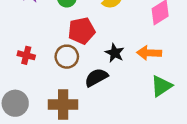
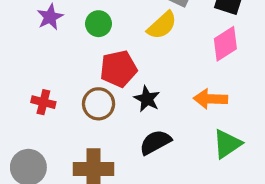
black star: (115, 53) -> (147, 99), moved
black semicircle: (96, 77) -> (155, 142), moved

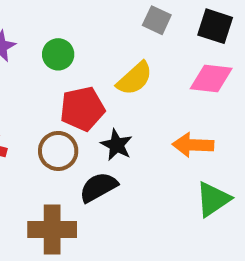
yellow semicircle: (162, 25) -> (135, 79), moved
pink diamond: (225, 44) -> (211, 79), turned 39
black semicircle: (155, 142) -> (98, 187), moved

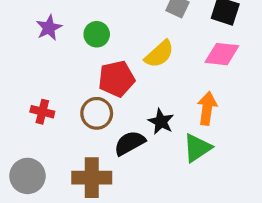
black star: (117, 145) -> (161, 122), moved
orange arrow: (193, 145) -> (207, 108), turned 96
green triangle: (213, 199) -> (197, 148), moved

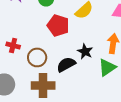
red pentagon: (116, 79) -> (58, 25), turned 30
brown circle: (97, 113) -> (37, 57), moved

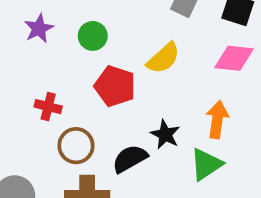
red cross: (13, 45) -> (48, 107), moved

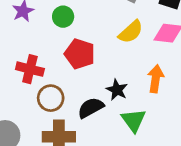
yellow semicircle: (163, 58) -> (131, 32), moved
red cross: (48, 107) -> (30, 69), size x1.4
green triangle: (206, 164) -> (133, 120), moved, turned -32

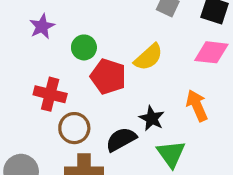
green circle: (63, 17) -> (84, 47), moved
yellow semicircle: (131, 32) -> (148, 57), moved
orange arrow: (156, 79) -> (197, 106), turned -32

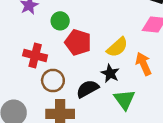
yellow semicircle: (148, 57) -> (117, 47), moved

